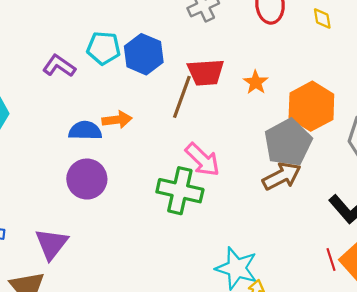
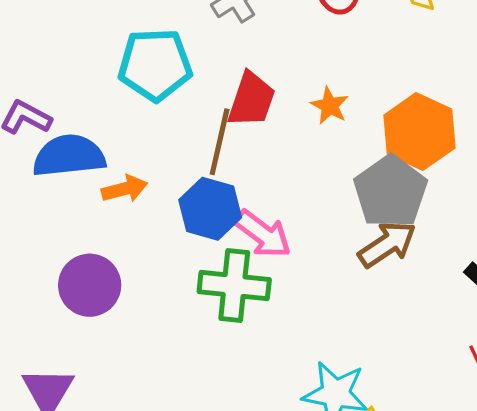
cyan pentagon: (104, 48) -> (155, 65), moved, size x1.4
blue hexagon: (144, 54) -> (210, 209), moved
red trapezoid: (206, 72) -> (251, 100), turned -60
blue semicircle: (85, 131) -> (69, 156), moved, size x1.4

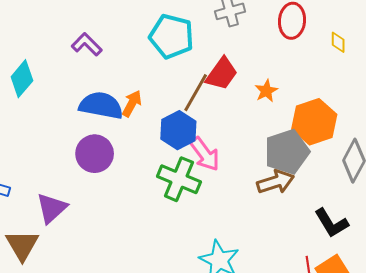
blue semicircle: (69, 156) -> (101, 106), moved
orange arrow: (125, 189) -> (132, 104), turned -64

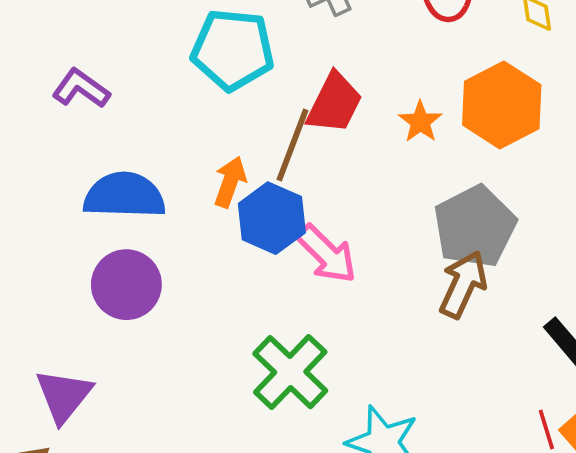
orange arrow: (132, 104) -> (230, 182), moved
orange hexagon: (314, 122) -> (502, 105), moved
green cross: (179, 179) -> (290, 372), moved, turned 30
brown arrow: (276, 182) -> (463, 284), turned -39

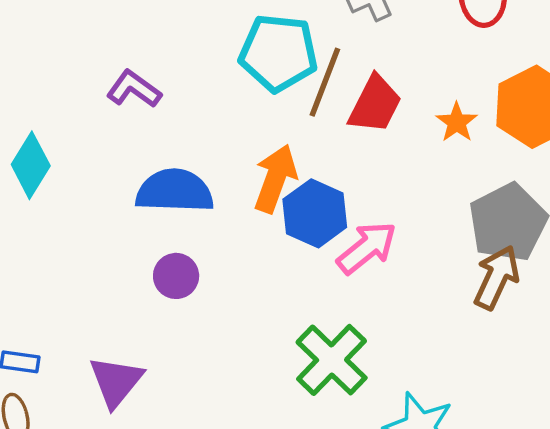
brown line: (292, 145) -> (325, 82), moved
orange arrow: (230, 182) -> (275, 179), size x1.4
pink arrow: (327, 254) -> (367, 248), turned -84
purple circle: (126, 285) -> (176, 276), size x0.7

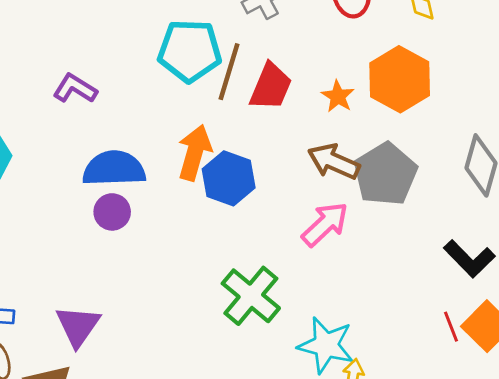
pink arrow: (367, 248) -> (325, 224), moved
purple circle: (176, 276) -> (112, 212), moved
brown arrow: (497, 277) -> (334, 162), moved, turned -87

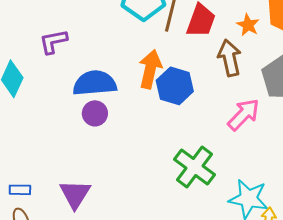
purple L-shape: (75, 89) -> (53, 42), moved, turned -40
brown arrow: (334, 162) -> (229, 58), moved, turned 57

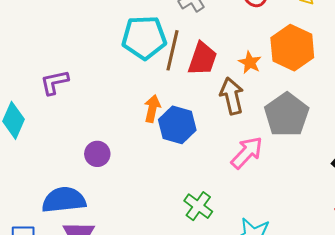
orange arrow: (150, 69) -> (152, 109), size x0.7
blue semicircle: (95, 83) -> (64, 200), moved
green cross: (194, 167) -> (198, 206), size x0.7

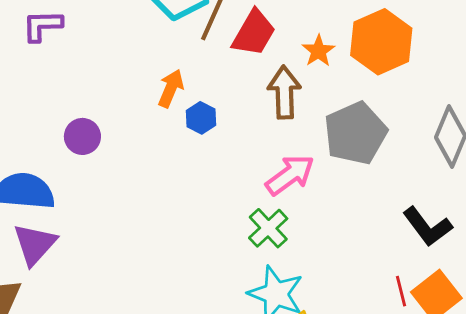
blue hexagon: (177, 125) -> (201, 118), size x0.6
green cross: (198, 206) -> (268, 228), moved

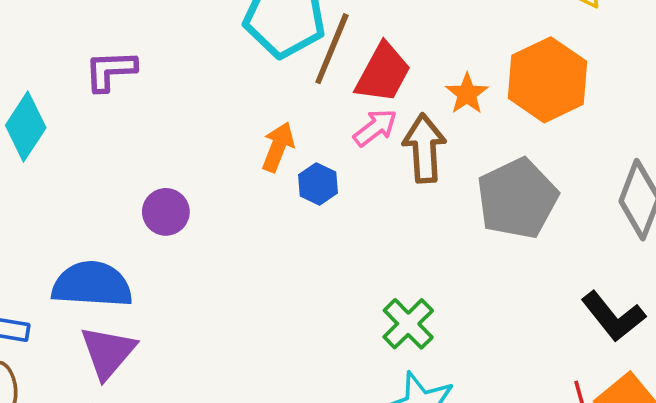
pink arrow: (290, 175) -> (375, 128), moved, size x0.7

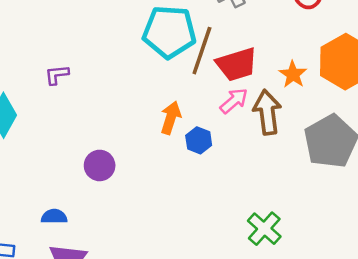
purple L-shape: (110, 71) -> (57, 75), size x0.7
red trapezoid: (383, 73) -> (237, 64), turned 48
blue semicircle: (92, 284) -> (54, 217), size x0.5

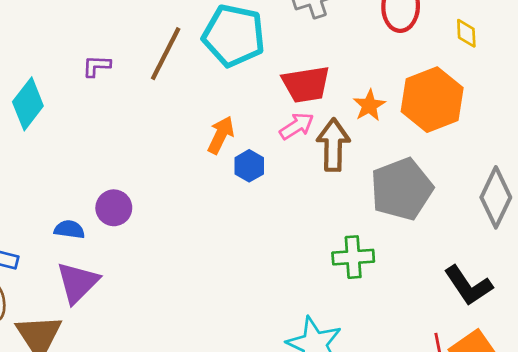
brown line: (202, 51) -> (166, 54), moved
purple circle: (100, 165) -> (114, 208), moved
green cross: (264, 229) -> (353, 257), moved, turned 36

